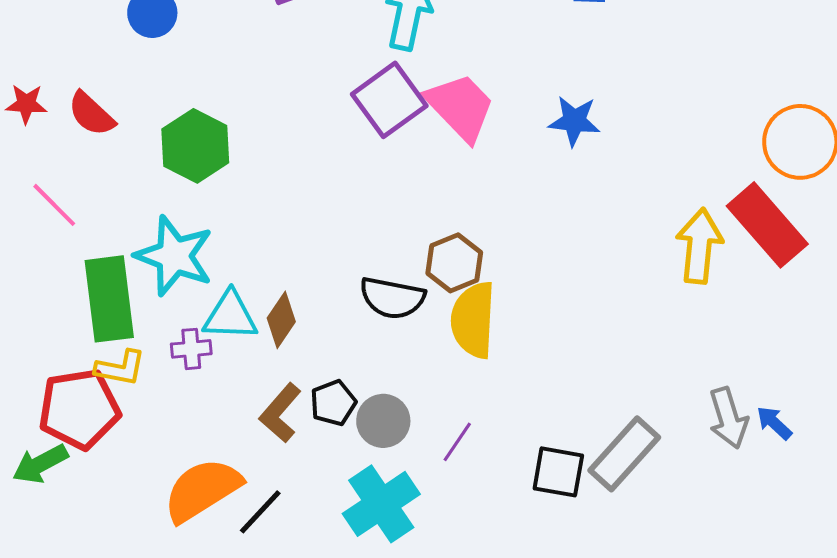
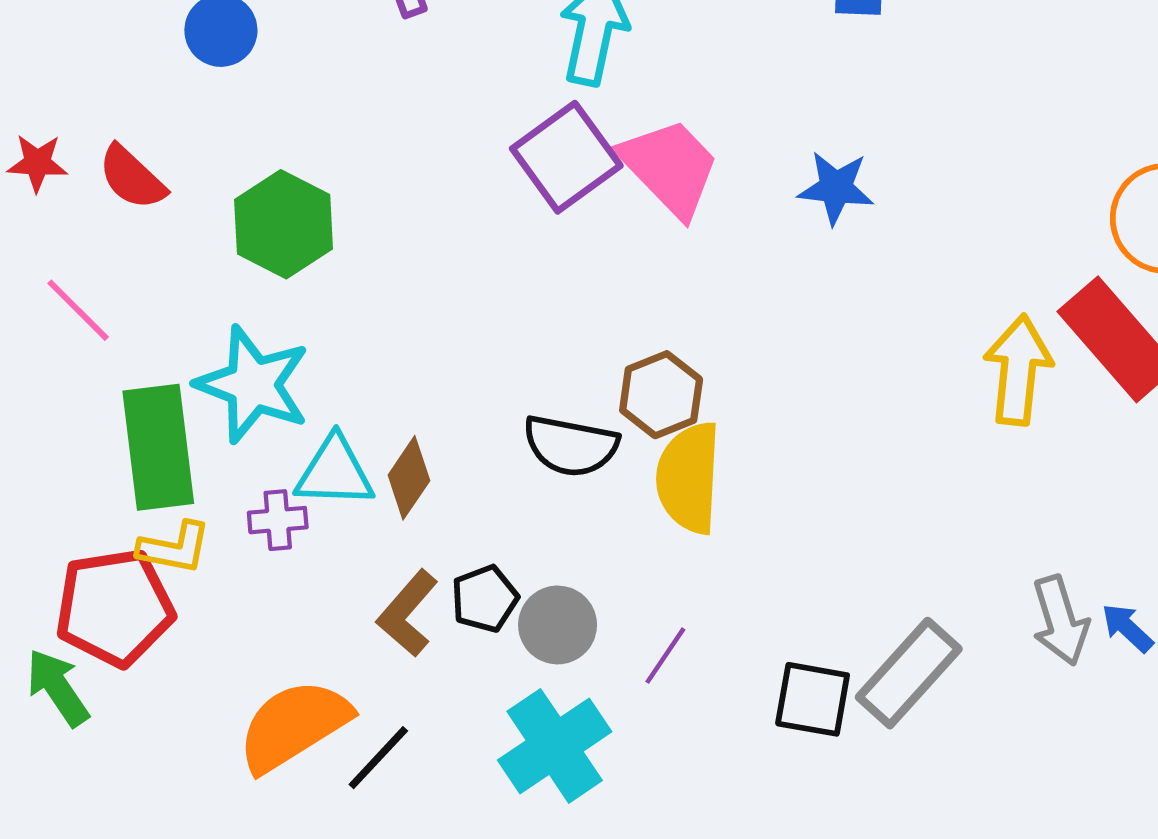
green arrow: (40, 464) -> (58, 688), turned 84

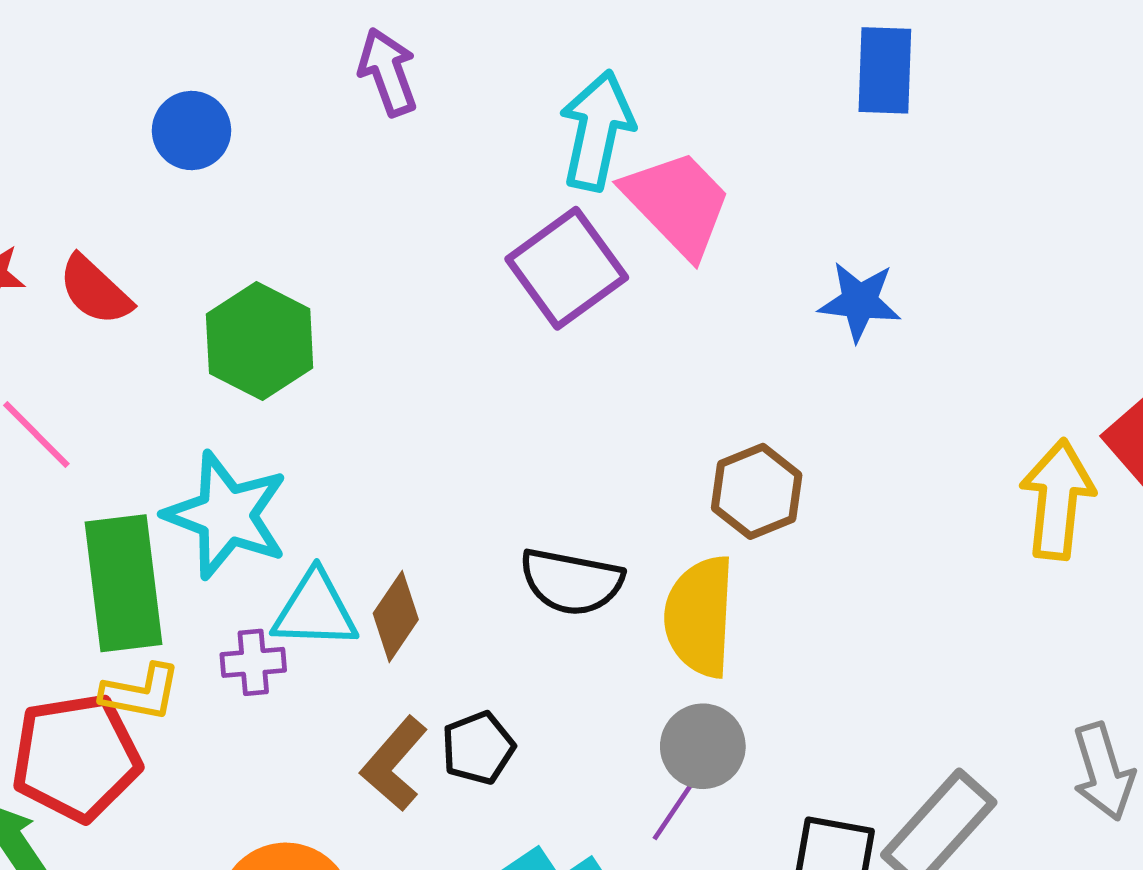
pink trapezoid: (670, 167) -> (677, 203), moved
brown hexagon: (661, 395) -> (757, 491), moved
gray circle: (558, 625) -> (703, 746), moved

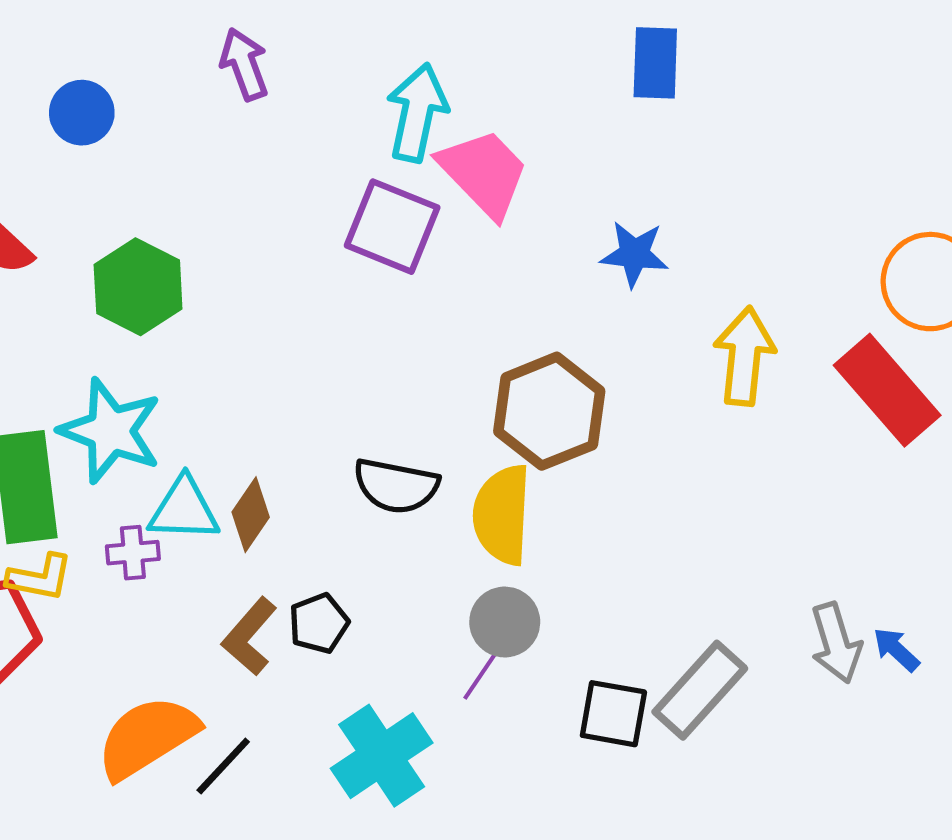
purple square: (567, 268) -> (392, 227), turned -32
brown hexagon: (757, 491) -> (549, 411), size x1.5
yellow arrow: (1057, 499) -> (744, 356), moved

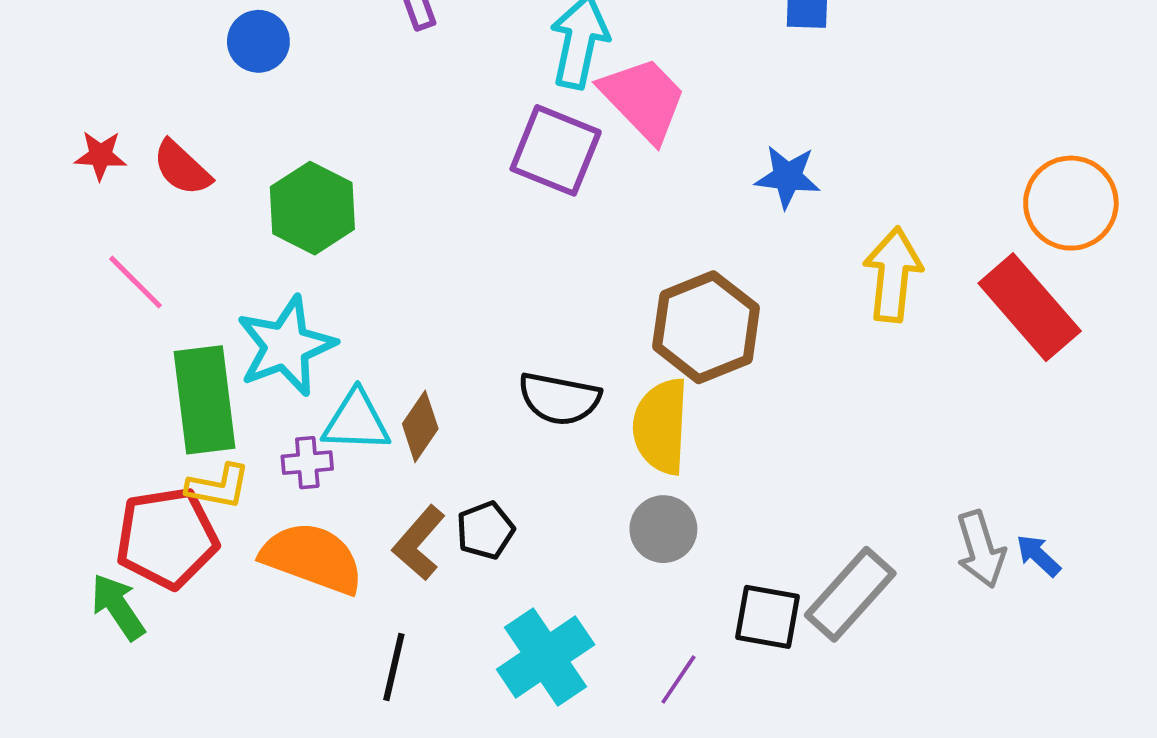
cyan star: (111, 431) -> (286, 346), turned 30
purple line: (481, 674) -> (678, 680), moved
orange semicircle: (147, 737) -> (312, 558), moved, turned 52
black line: (223, 766) -> (394, 667), turned -30

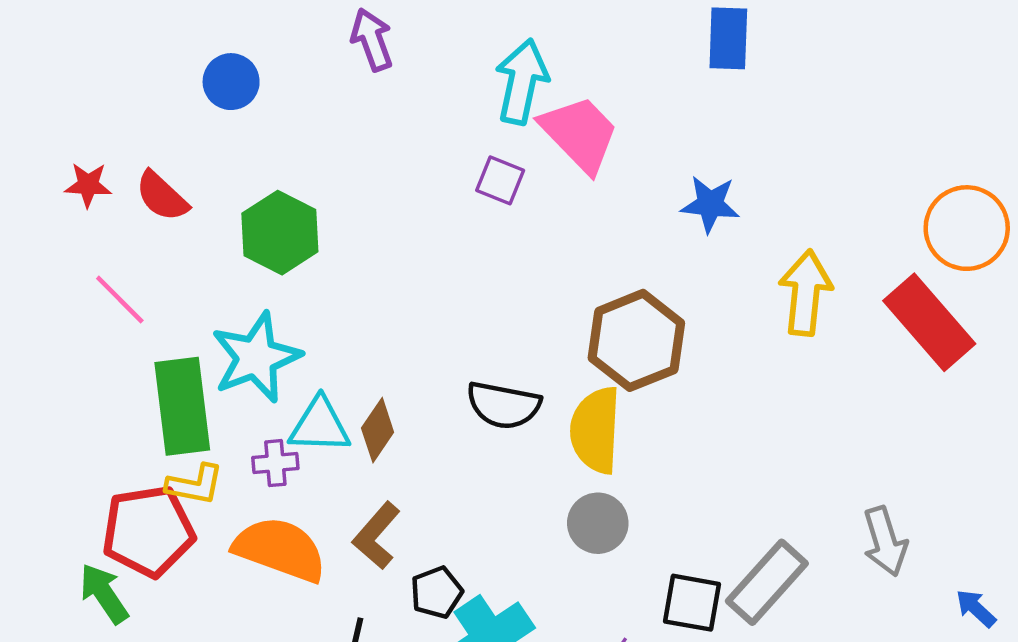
purple square: (556, 150) -> (500, 180), size x0.6
black pentagon: (485, 530) -> (437, 592), moved
blue arrow: (1038, 555) -> (976, 608), moved

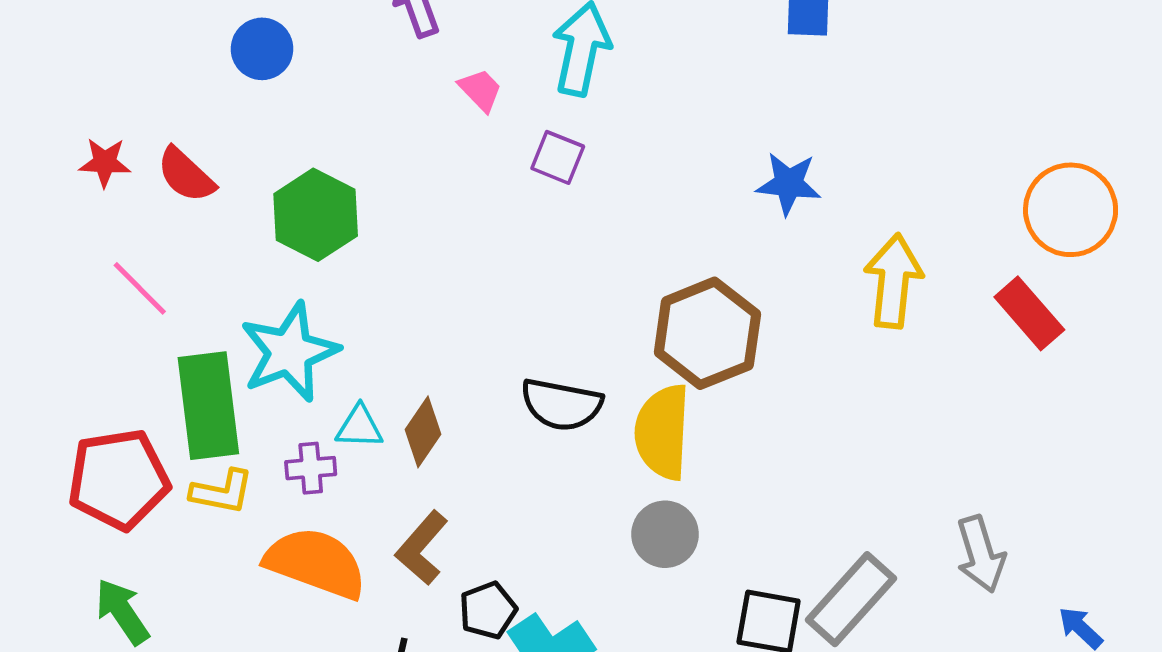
pink trapezoid: (580, 134) -> (480, 90), moved, size x0.5
red rectangle: (929, 322) -> (1029, 313), size x0.7
cyan triangle: (320, 426) -> (359, 427), size x0.7
red pentagon: (148, 531) -> (119, 479), moved

